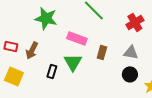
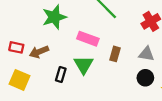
green star: (46, 18) -> (54, 17), turned -30
brown arrow: (32, 50) -> (39, 52), turned 42

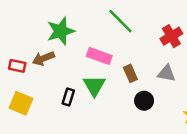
brown arrow: (39, 52) -> (43, 58), moved
brown rectangle: (115, 54) -> (130, 73), turned -40
black circle: (145, 78) -> (144, 101), moved

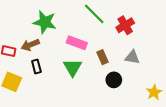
green star: (61, 31) -> (45, 22), turned 30
red cross: (171, 36) -> (125, 25), moved
black rectangle: (68, 97) -> (36, 66), moved, turned -32

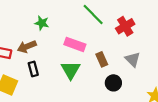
green star: (45, 22) -> (42, 23), size x0.6
gray triangle: (132, 57) -> (133, 59), turned 35

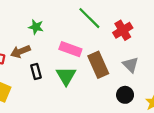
brown rectangle: (102, 59) -> (98, 65), size x1.6
black rectangle: (33, 69) -> (36, 71), moved
black circle: (113, 83) -> (125, 95), moved

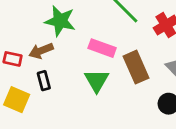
green star: (36, 27) -> (60, 21), size x1.6
black rectangle: (36, 71) -> (44, 81), moved

